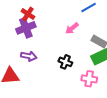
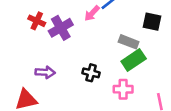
purple cross: (26, 28) -> (61, 28), moved
pink arrow: (72, 28) -> (92, 13), moved

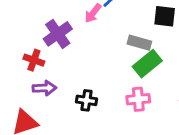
red cross: (37, 21) -> (34, 60), moved
black cross: (91, 73) -> (87, 100), moved

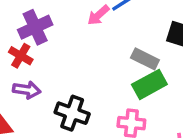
purple cross: (58, 34) -> (35, 27), moved
black cross: (87, 100) -> (72, 113), size x1.4

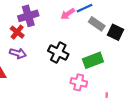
gray rectangle: (145, 59) -> (97, 24), moved
black cross: (72, 113) -> (58, 53), moved

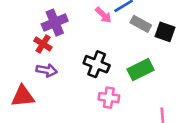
pink arrow: (68, 14) -> (103, 15), turned -96
pink cross: (79, 82) -> (109, 98), moved

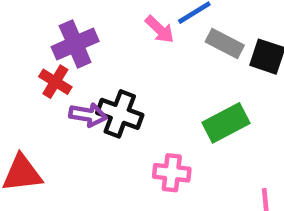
black cross: (97, 64) -> (120, 114), moved
purple arrow: (47, 70) -> (88, 115), moved

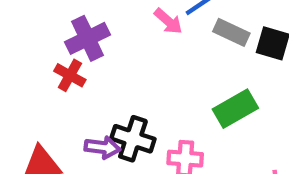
black cross: (120, 114) -> (133, 139), moved
purple arrow: (88, 115) -> (102, 147), moved

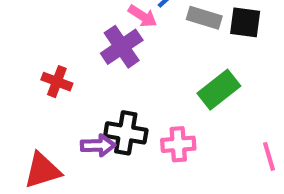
purple cross: (88, 38) -> (122, 47), moved

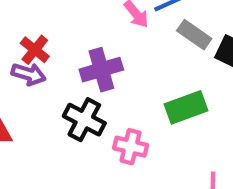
purple cross: (122, 47) -> (101, 70), moved
purple arrow: (98, 145) -> (29, 74), moved

